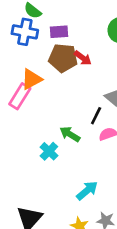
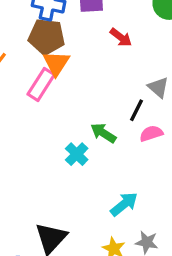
brown pentagon: (63, 58) -> (47, 37), moved
orange triangle: (32, 79) -> (56, 63), turned -30

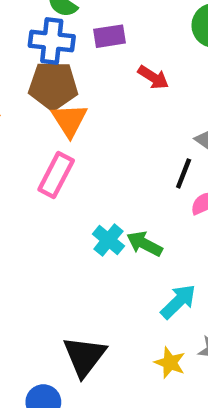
pink rectangle: (41, 84) -> (56, 175), moved
green arrow: (103, 133) -> (145, 244), moved

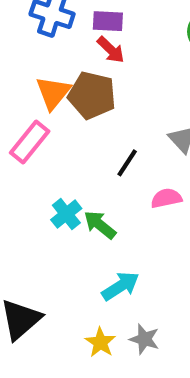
red arrow: (153, 77) -> (111, 50), moved
brown pentagon: (53, 86) -> (92, 95), moved
black line: (184, 173) -> (127, 163), moved

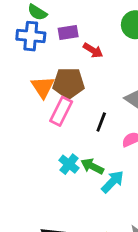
red arrow: (111, 50) -> (93, 50), moved
pink rectangle: (30, 142) -> (61, 111), moved
cyan arrow: (121, 286) -> (113, 182), moved

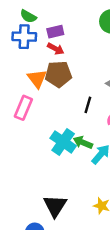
red arrow: (93, 50) -> (56, 49), moved
pink rectangle: (61, 111) -> (23, 108), moved
cyan cross: (69, 164) -> (63, 142), size x1.5

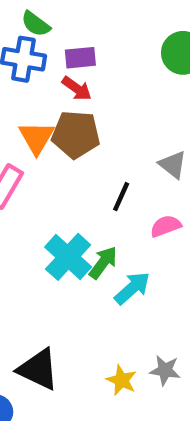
green arrow: (83, 142) -> (103, 263), turned 96
black triangle: (55, 206) -> (38, 369), turned -45

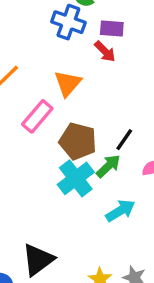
brown pentagon: (76, 134) -> (78, 141), moved
green arrow: (103, 263) -> (108, 166), moved
black triangle: (38, 369) -> (38, 260), turned 48

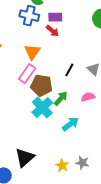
pink rectangle: (37, 116) -> (27, 74), moved
black line: (124, 140) -> (69, 70), moved

